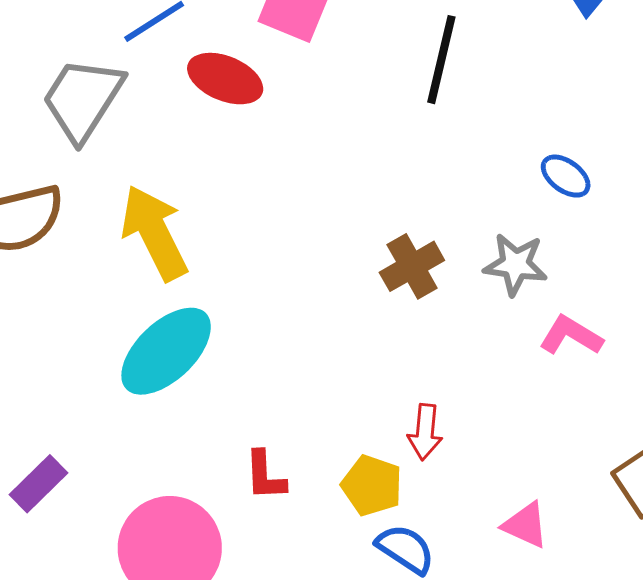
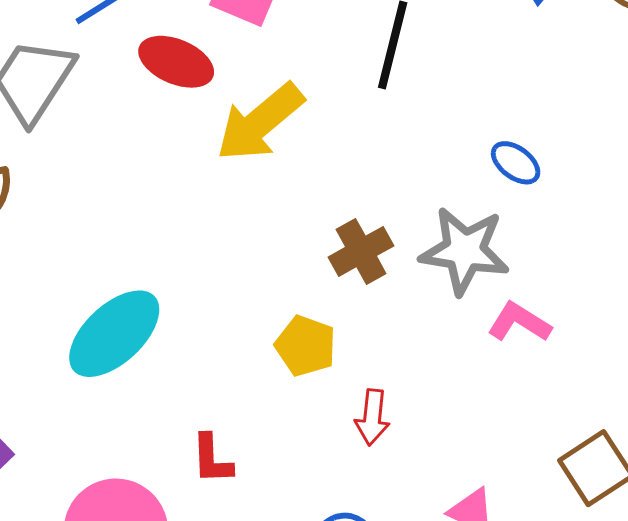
yellow arrow: (154, 233) -> (260, 122), moved, turned -104
gray star: (515, 264) -> (464, 251), size x1.4
yellow pentagon: (372, 485) -> (306, 346), moved

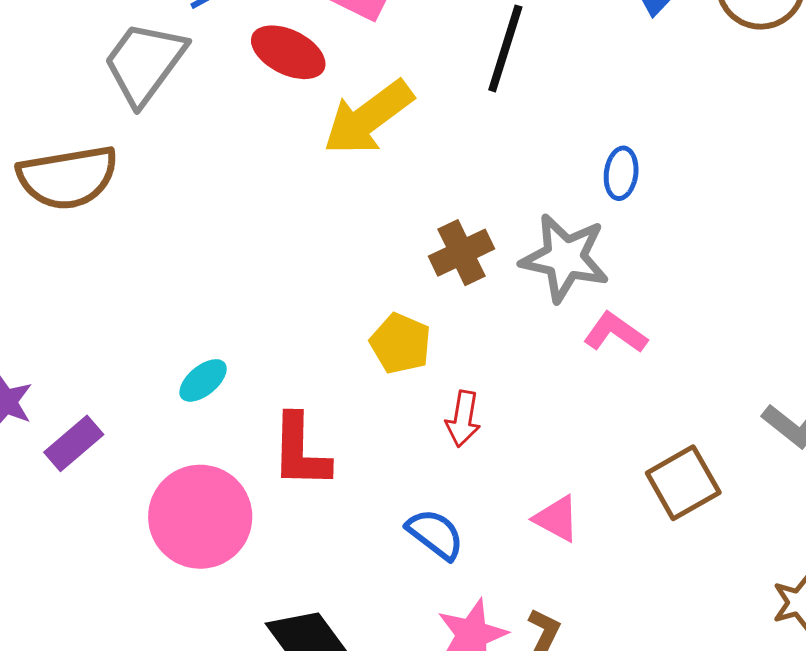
blue ellipse: (516, 163) -> (621, 173), turned 57
cyan ellipse: (114, 334) -> (203, 380), moved, size x0.5
red L-shape: (212, 459) -> (300, 451), size x1.5

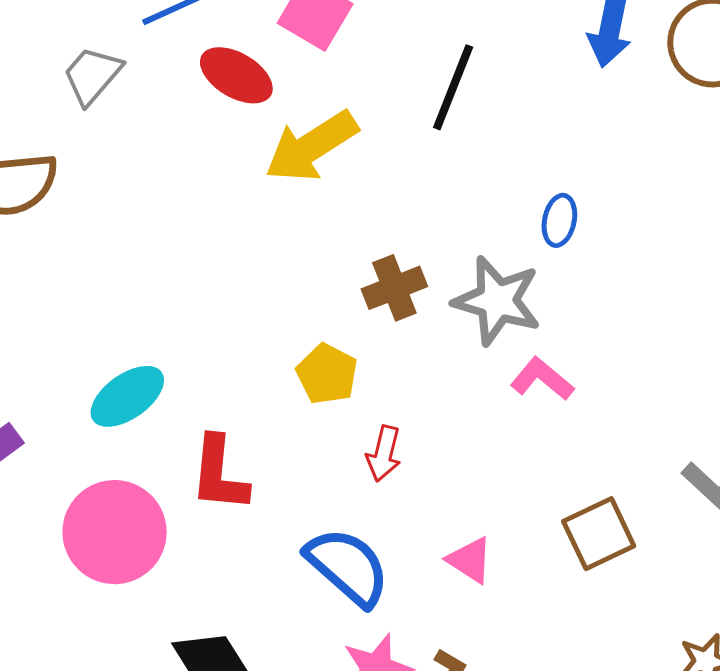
gray trapezoid: (145, 63) -> (92, 75), size x0.7
cyan ellipse: (203, 380) -> (127, 396), size x1.5
blue semicircle: (435, 534) -> (348, 567), size x1.5

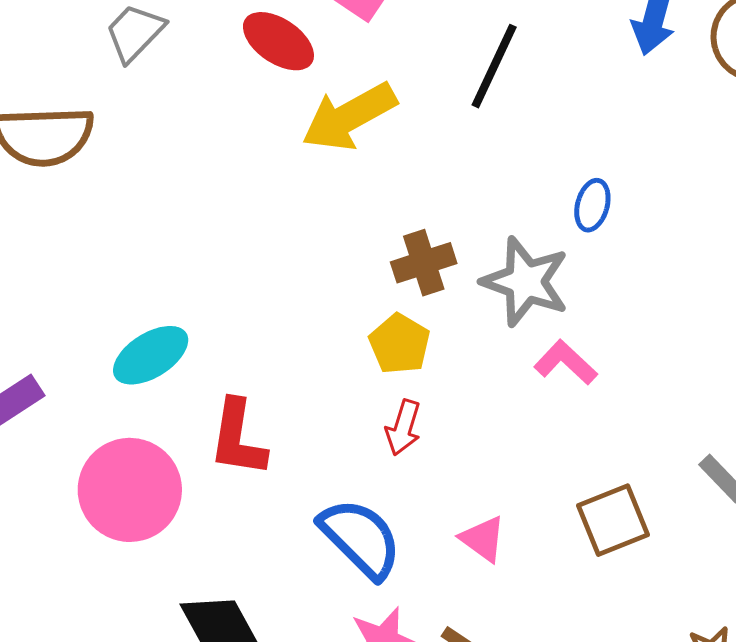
yellow pentagon: (327, 374) -> (400, 344), moved

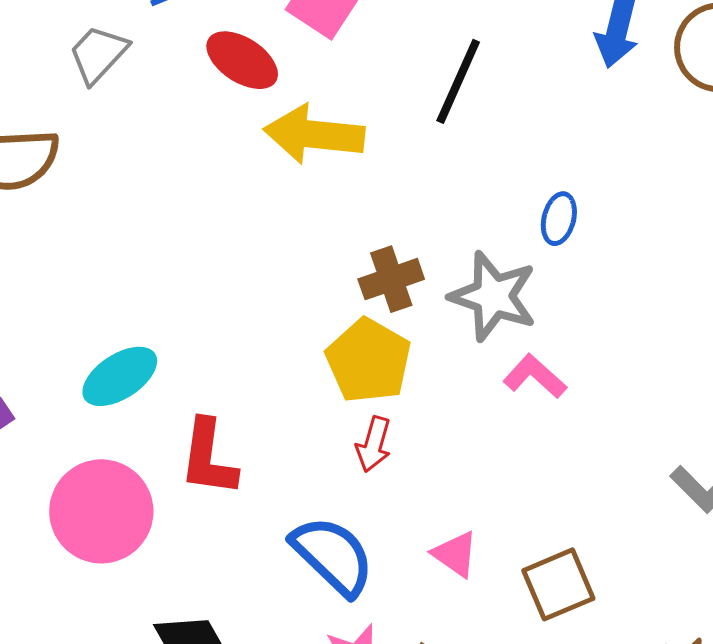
yellow arrow: (349, 117) -> (314, 134), turned 36
yellow pentagon: (400, 344) -> (368, 361), size x1.4
brown square: (613, 520) -> (558, 584), moved

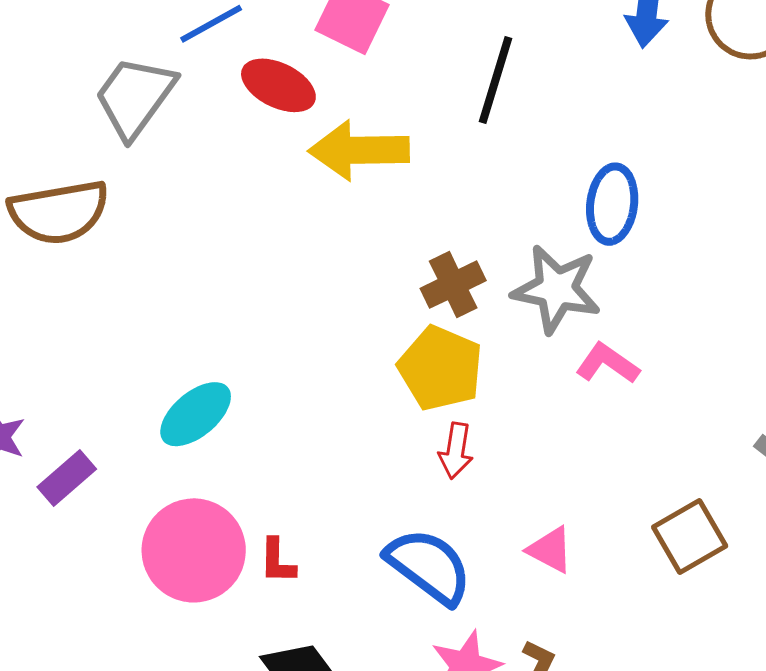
gray trapezoid: (98, 54) -> (135, 97), size x1.4
blue ellipse: (559, 219) -> (612, 204), size x1.5
red L-shape: (208, 458) -> (277, 561), moved, size x0.6
brown square: (558, 584) -> (690, 536), moved

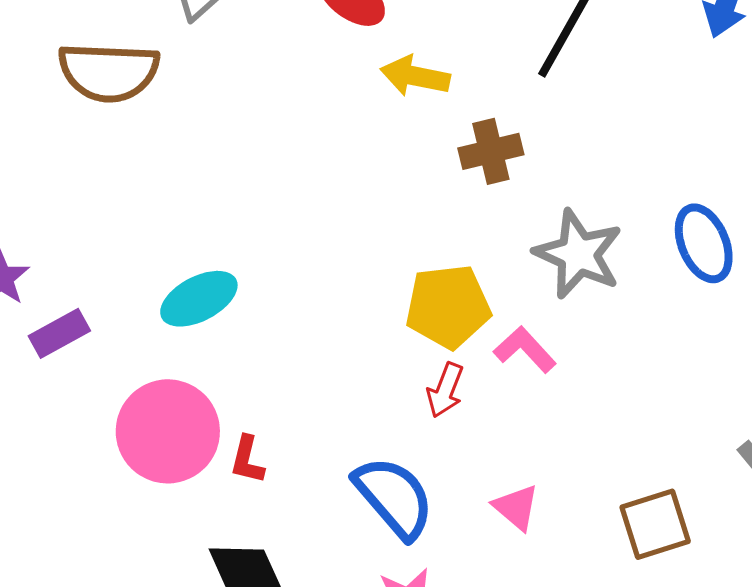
yellow arrow: (359, 150) -> (415, 76), size x0.7
blue ellipse: (612, 204) -> (704, 243), moved, turned -42
brown cross: (453, 285) -> (491, 151), moved
pink L-shape: (607, 364) -> (525, 350), moved
yellow pentagon: (440, 368) -> (448, 306), turned 30

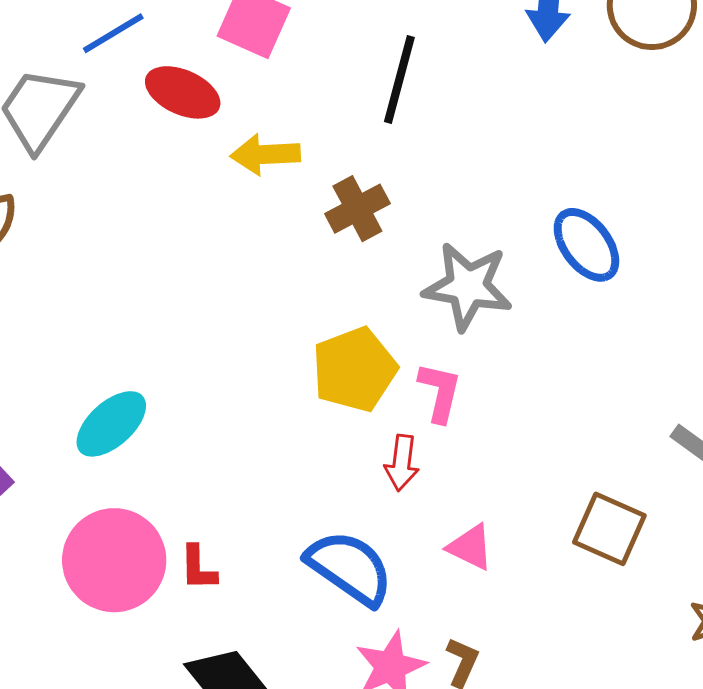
pink L-shape: (525, 350) -> (440, 392), turned 70
red arrow: (445, 390) -> (402, 463), moved
brown square: (655, 524) -> (609, 529), turned -34

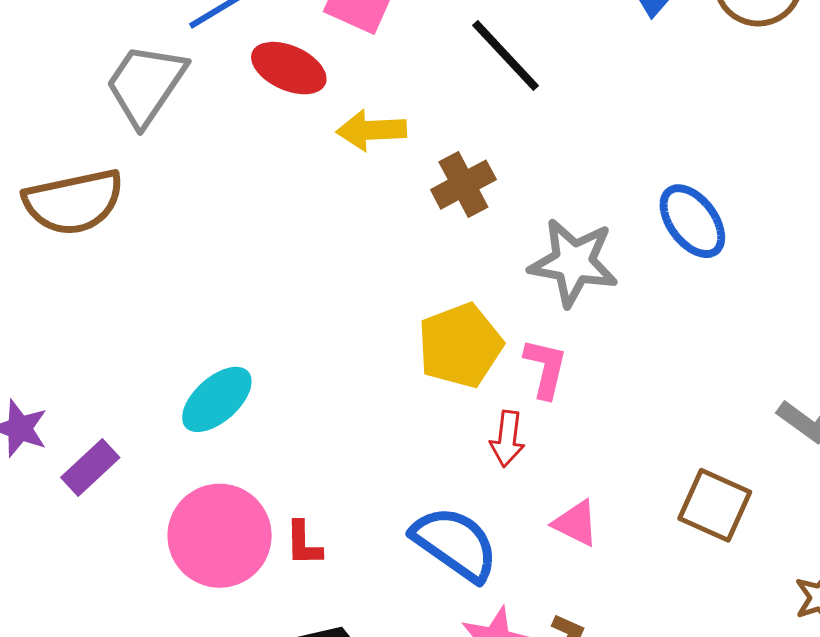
black line: (399, 80) -> (506, 55), turned -58

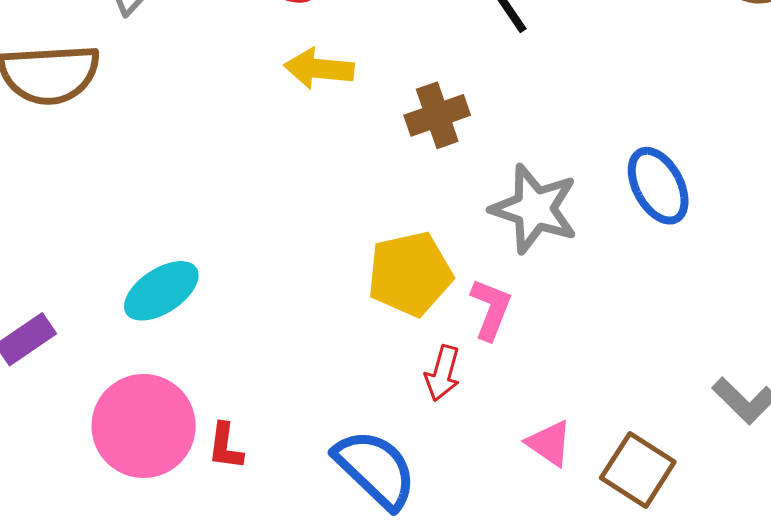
yellow arrow: (371, 130) -> (319, 69), moved
pink triangle: (576, 523) -> (549, 443), moved

